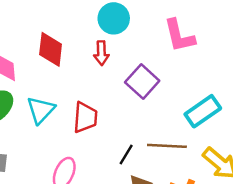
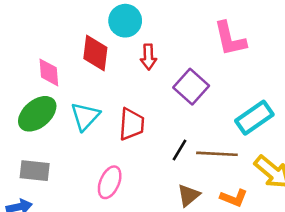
cyan circle: (114, 18) -> (125, 21), moved
black line: (126, 155) -> (179, 150), moved

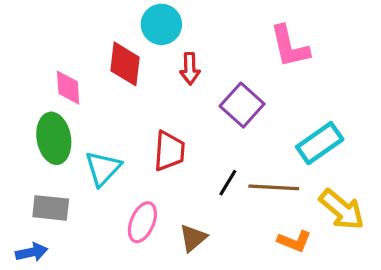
green ellipse: (37, 114) -> (54, 138), turned -60
cyan triangle: (85, 116) -> (103, 168), moved
brown triangle: (189, 195) -> (193, 238), moved

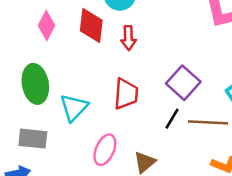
red arrow: (190, 69) -> (128, 38), moved
pink diamond: (68, 88) -> (47, 25), moved, turned 32
purple square: (242, 105) -> (183, 83), moved

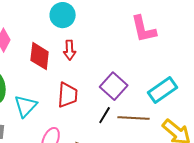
red diamond: (91, 25) -> (40, 56), moved

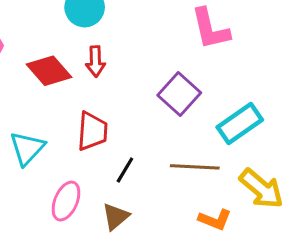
red diamond: (40, 56) -> (49, 71), turned -48
purple square: (114, 86) -> (179, 94), moved
black line: (105, 115) -> (125, 170), moved

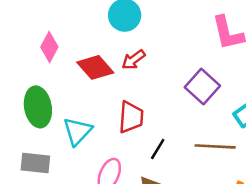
red arrow: (95, 61) -> (134, 60), turned 55

